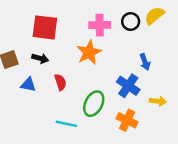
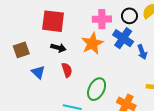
black arrow: (40, 58) -> (58, 48), moved
blue triangle: (28, 85) -> (38, 72), turned 32
blue cross: (128, 86) -> (123, 38), moved

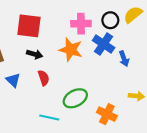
orange star: (92, 43) -> (71, 50), turned -30
green ellipse: (97, 89) -> (75, 98), turned 35

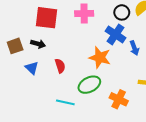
pink cross: (81, 24) -> (84, 14), moved
orange star: (71, 50) -> (100, 57), moved
black arrow: (35, 54) -> (38, 44), moved

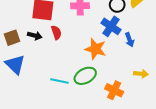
red semicircle: (60, 66) -> (56, 33), moved
blue triangle: (32, 68) -> (15, 64), moved, size x1.5
cyan line: (65, 102) -> (59, 81), moved

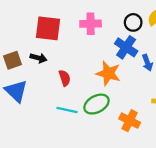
red semicircle: (56, 33) -> (65, 78), moved

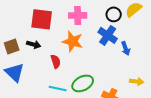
orange star: (108, 73) -> (73, 41), moved

